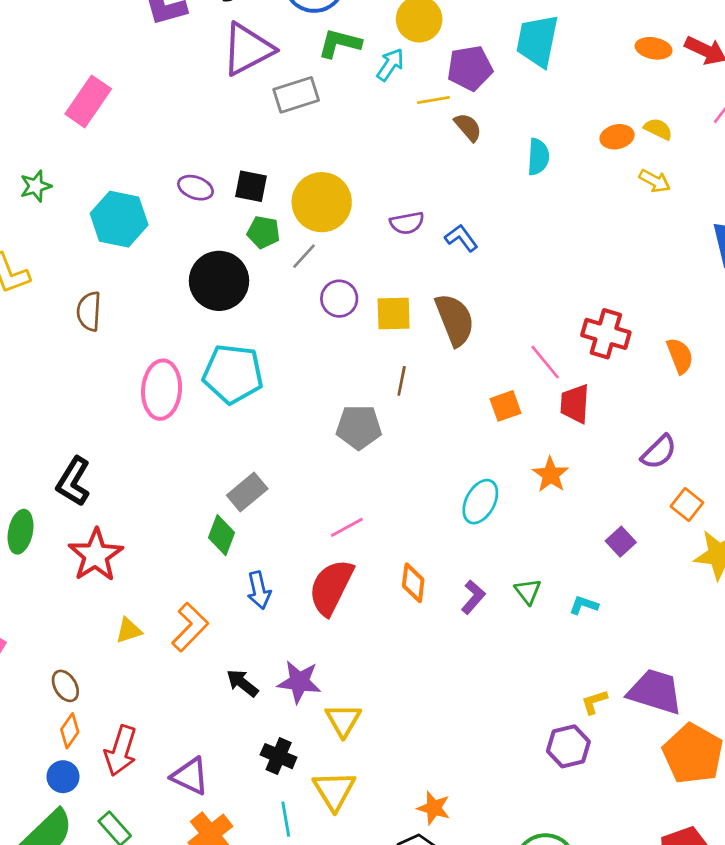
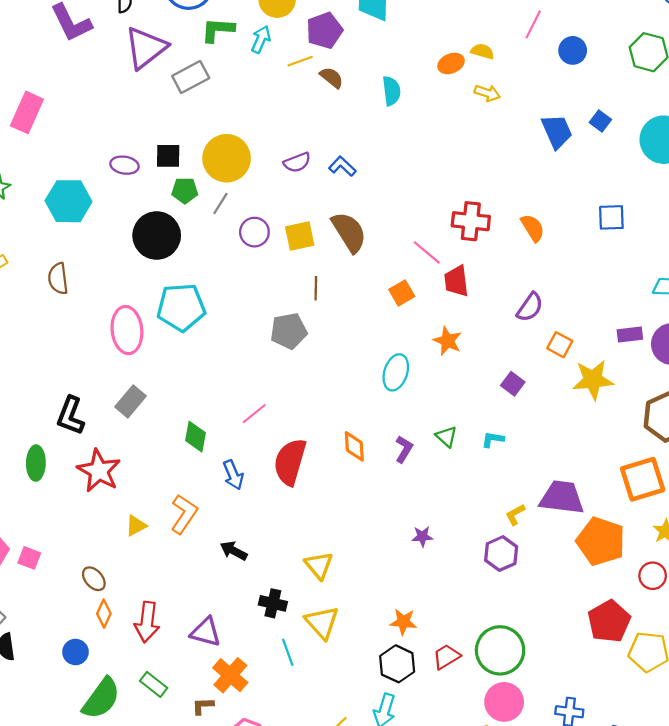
gray rectangle: (247, 492) -> (131, 401), moved
pink line: (347, 527) -> (254, 414), moved
purple star: (299, 682) -> (422, 536), moved, size x0.6
blue circle: (63, 777) -> (75, 652), moved

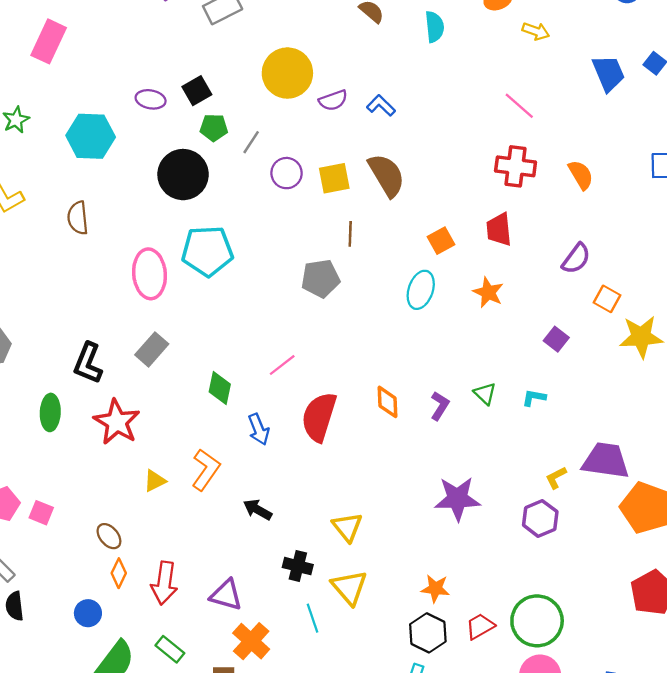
black square: (168, 156) -> (197, 91), turned -32
yellow circle: (227, 158) -> (287, 73), moved
pink line: (427, 252) -> (519, 106), moved
cyan ellipse: (396, 372) -> (421, 290), moved
purple star: (422, 536) -> (457, 499), size x2.0

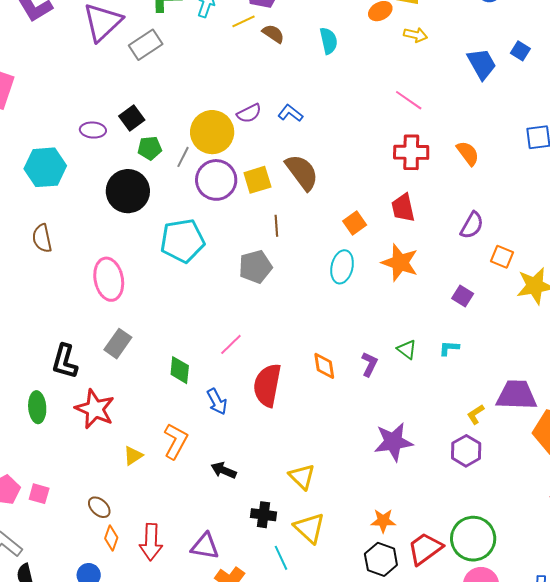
yellow circle: (287, 73) -> (212, 132), moved
purple circle: (287, 173) -> (216, 180), size x1.5
cyan pentagon: (207, 251) -> (182, 241), moved
orange star: (488, 292) -> (400, 263), size x1.4
red trapezoid: (480, 626) -> (425, 549), size x1.4

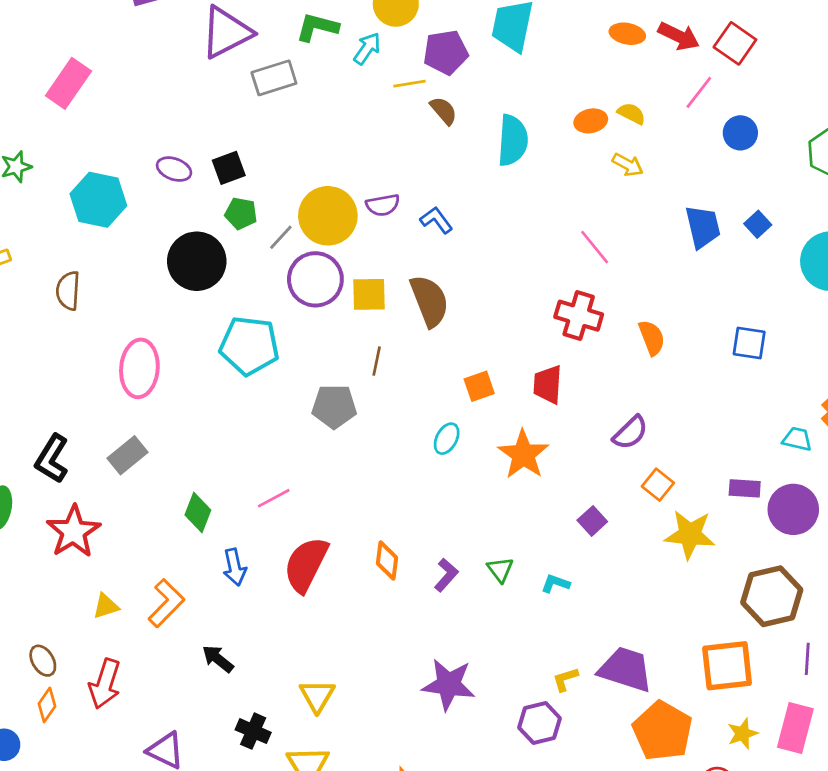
cyan semicircle: (329, 41) -> (513, 140), size x1.4
cyan ellipse: (342, 267) -> (447, 439), size x0.7
red arrow: (151, 542) -> (105, 684), moved

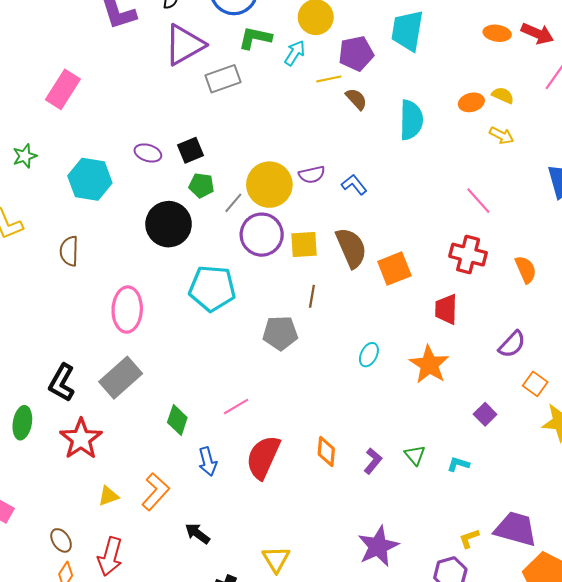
orange square: (479, 386) -> (394, 269), moved, size x1.4
gray rectangle: (127, 455) -> (121, 378), size x1.4
purple star: (449, 685) -> (378, 546), turned -30

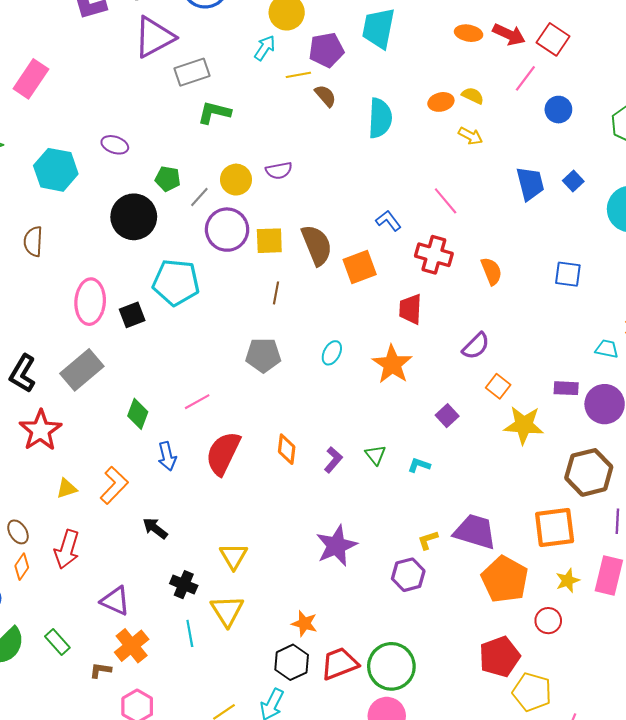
green L-shape: (255, 38) -> (214, 113), moved
black square: (191, 150) -> (132, 315), moved
yellow circle: (269, 185) -> (236, 180), size x0.7
blue L-shape: (354, 185) -> (388, 221), moved
gray pentagon: (280, 333) -> (263, 355), moved

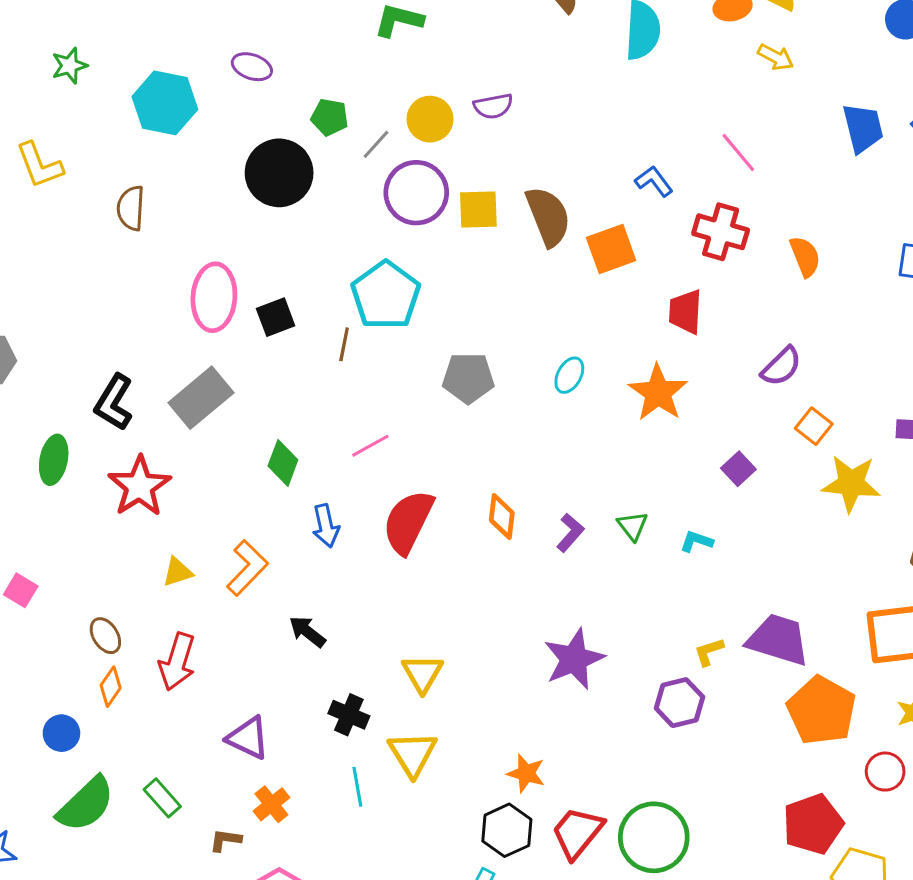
cyan pentagon: (176, 282) -> (386, 295), moved, turned 30
brown line: (276, 293) -> (344, 344), moved
orange cross: (132, 646) -> (271, 804), size x0.7
red trapezoid: (339, 664) -> (577, 833), turned -30

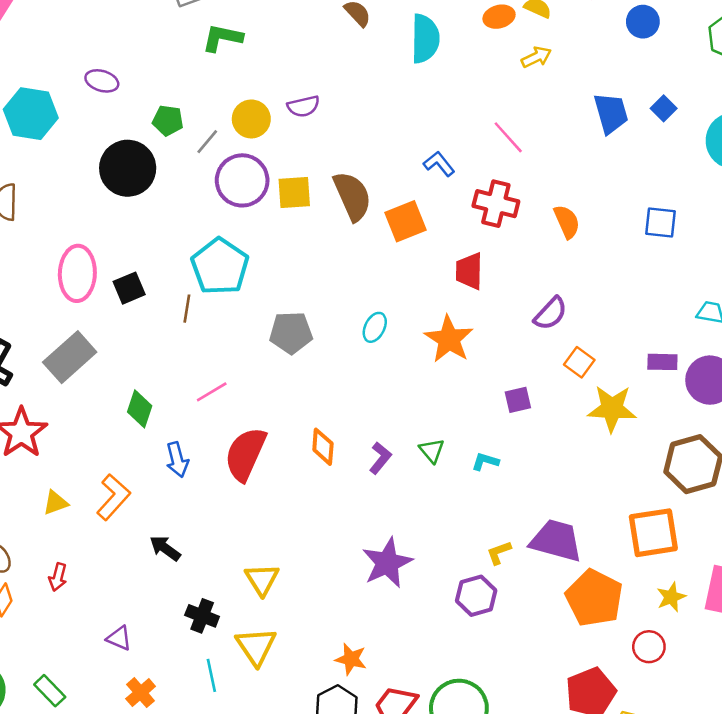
yellow arrow: (776, 57) -> (536, 57), turned -52
purple square: (738, 469) -> (518, 400), turned 32
red arrow: (177, 662) -> (58, 577), size x0.6
purple triangle: (248, 738) -> (119, 638), size x0.7

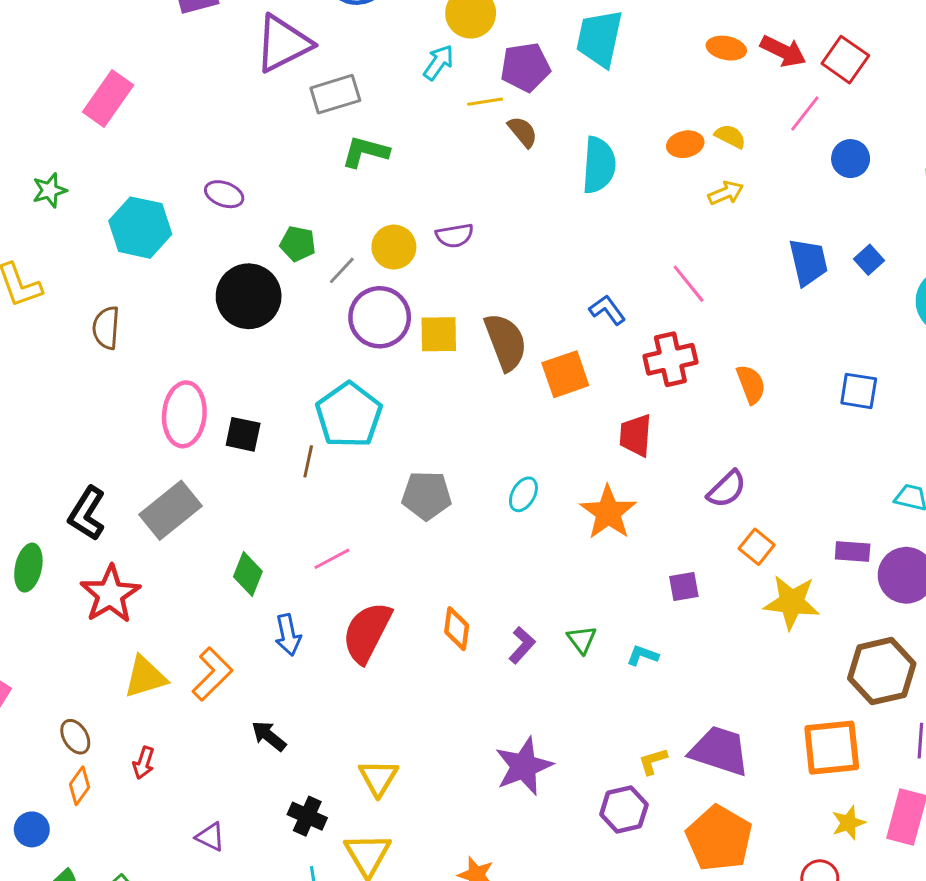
red cross: (496, 204) -> (670, 359), turned -30
black square: (129, 288) -> (243, 434), turned 32
yellow triangle: (55, 503) -> (145, 677), size x1.5
orange pentagon: (594, 598) -> (719, 838), moved

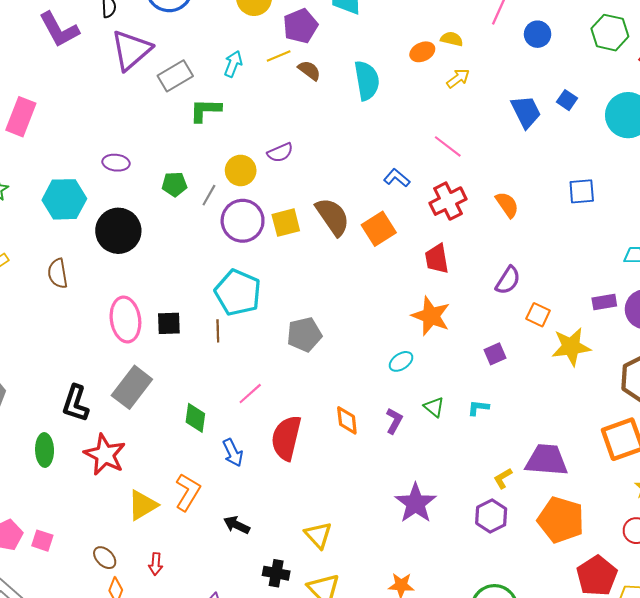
cyan arrow: (439, 62) -> (233, 64), moved
black circle: (249, 296) -> (118, 231), moved
cyan ellipse: (523, 494) -> (401, 361), moved, turned 40

